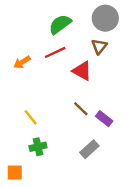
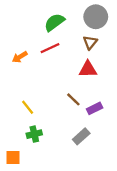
red triangle: (82, 71) -> (88, 69), moved, turned -30
purple rectangle: (104, 119) -> (95, 108), turned -64

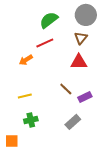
orange arrow: (20, 57) -> (26, 60), moved
yellow line: (28, 107) -> (25, 96), turned -64

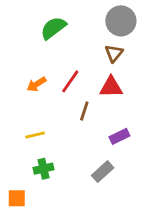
green semicircle: (49, 20) -> (53, 28), moved
red line: (45, 43) -> (70, 81), moved, turned -30
brown line: (66, 89) -> (84, 111), moved, turned 64

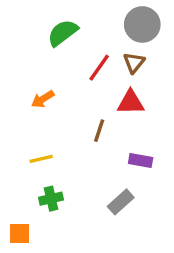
red line: (70, 81) -> (99, 68), moved
purple rectangle: (119, 136) -> (141, 160), turned 36

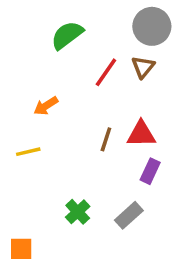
red triangle: (131, 102) -> (141, 134), moved
yellow line: (41, 159) -> (28, 152), moved
purple rectangle: (141, 160) -> (150, 171), turned -75
green cross: (51, 199) -> (78, 212), moved, turned -30

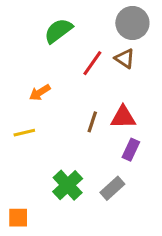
brown triangle: (143, 67) -> (125, 59), turned -35
green cross: (78, 212) -> (68, 185), size x1.4

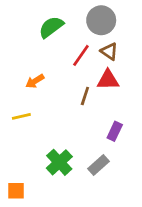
gray circle: (132, 23) -> (101, 20), moved
red triangle: (123, 117) -> (108, 80), moved
brown line: (92, 122) -> (85, 96), moved

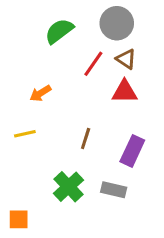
brown line: (85, 96) -> (86, 138), moved
purple rectangle: (115, 131) -> (132, 151), size x1.4
gray rectangle: (98, 165) -> (114, 190), turned 55

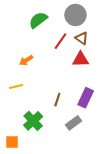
brown line: (86, 138) -> (57, 100), moved
green cross: (68, 187) -> (33, 121), moved
gray rectangle: (114, 190) -> (73, 123), turned -49

